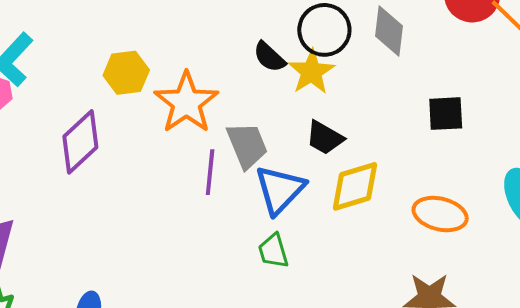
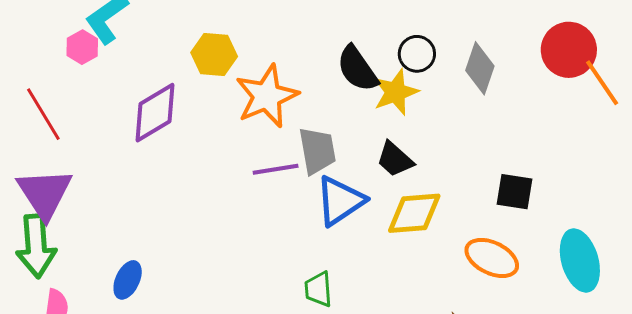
black circle: (324, 30) -> (417, 54), size x0.7
black semicircle: (269, 57) -> (357, 69), size x1.4
black square: (446, 114) -> (515, 192), moved
purple line: (210, 172) -> (276, 169), turned 63
green trapezoid: (273, 251) -> (318, 289), moved

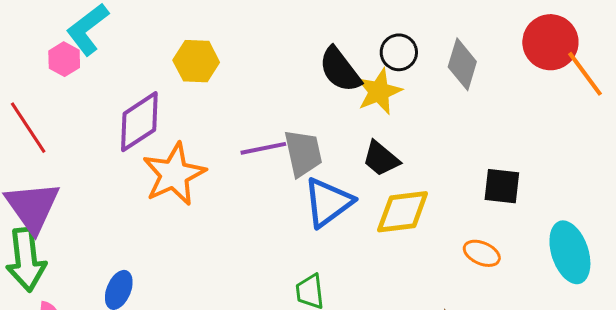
orange star: (267, 96) -> (174, 174), moved
purple line: (276, 169) -> (263, 148), moved
orange ellipse: (492, 258) -> (482, 253), size x0.7

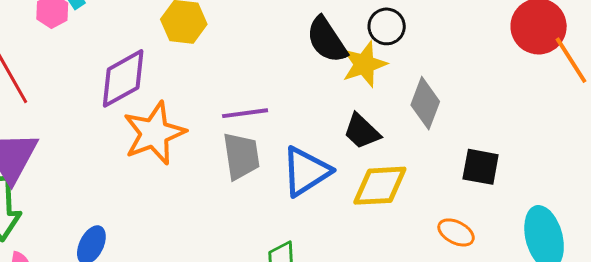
gray diamond: (462, 64) -> (425, 103), moved
gray trapezoid: (303, 153) -> (241, 156), moved

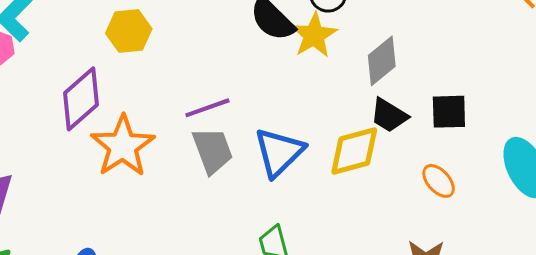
gray diamond: (425, 103) -> (382, 61), turned 42
black trapezoid: (362, 131) -> (389, 115), moved
orange ellipse: (456, 232) -> (439, 181), turned 33

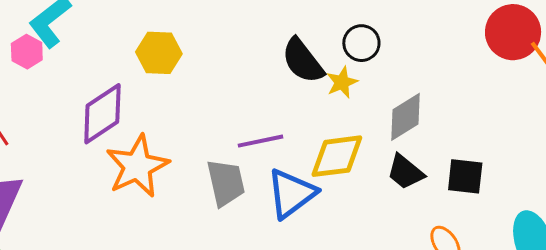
yellow star: (314, 35) -> (342, 82), size x0.7
purple line: (207, 108) -> (260, 141), moved
yellow diamond: (354, 151) -> (337, 156), moved

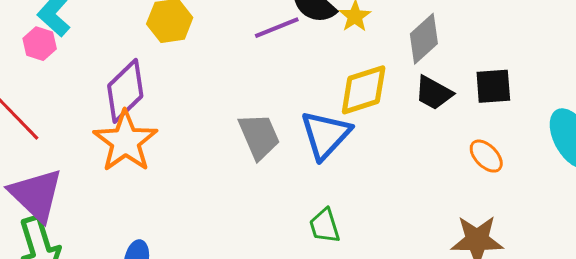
purple line: (260, 141) -> (277, 28), moved
orange star: (137, 166) -> (125, 141), moved

